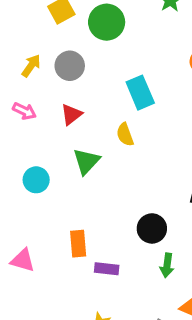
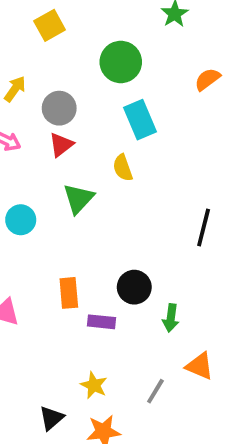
green circle: (107, 22) -> (121, 62), moved
gray circle: (70, 66) -> (59, 108), moved
black circle: (152, 228) -> (134, 287), moved

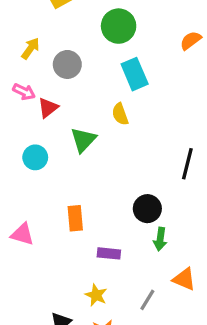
red triangle: (61, 145) -> (48, 108), moved
black circle: (134, 287) -> (147, 209), moved
purple rectangle: (102, 322) -> (109, 253), moved

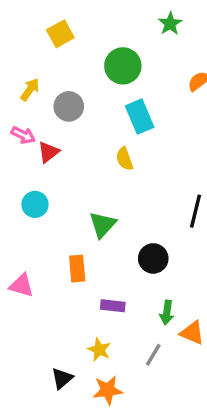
green triangle: (83, 140) -> (103, 225), moved
green arrow: (160, 239) -> (167, 313), moved

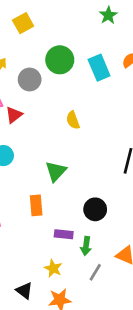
green circle: (123, 66) -> (60, 60), moved
cyan rectangle: (140, 117) -> (99, 68), moved
black circle: (153, 258) -> (95, 209), moved
green arrow: (167, 313) -> (86, 246), moved
black triangle: (62, 378) -> (24, 291), turned -42

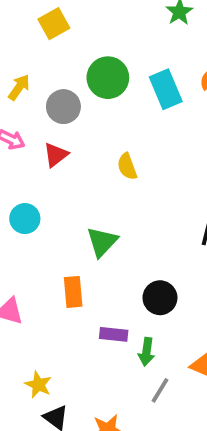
red triangle: (14, 115) -> (56, 155), moved
yellow star: (53, 268) -> (38, 385), moved

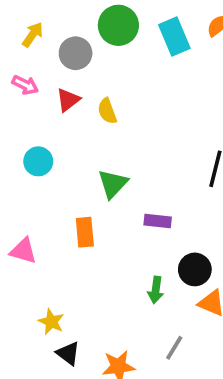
yellow semicircle: (127, 166) -> (107, 111), moved
black circle: (160, 298) -> (195, 269), moved
purple rectangle: (114, 334) -> (158, 221), moved
gray line: (160, 390) -> (174, 348), moved

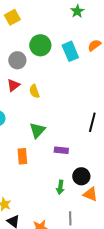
gray line: (174, 348) -> (70, 218), turned -32

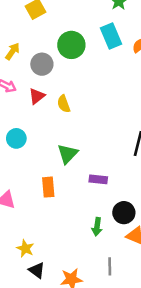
cyan rectangle: (70, 51) -> (111, 36), moved

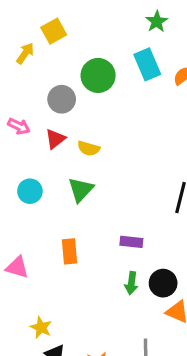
yellow arrow: (12, 51) -> (25, 53), moved
yellow semicircle: (64, 104) -> (89, 148), turned -54
green triangle: (68, 154) -> (81, 190), moved
green arrow: (97, 227) -> (131, 283), moved

